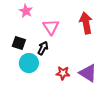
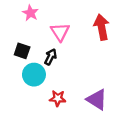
red star: (63, 73) -> (58, 98), moved
purple triangle: (88, 73) -> (97, 99), moved

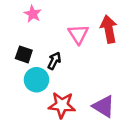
pink triangle: (60, 32) -> (78, 34), moved
red star: (58, 98) -> (62, 105), size x1.5

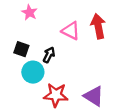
pink triangle: (78, 34) -> (71, 31), turned -30

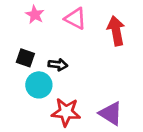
pink triangle: (71, 31) -> (75, 19), moved
black arrow: (49, 55) -> (58, 65), turned 70

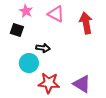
black square: (25, 58) -> (17, 30), moved

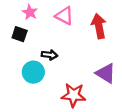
red star: (49, 83) -> (74, 95), moved
purple triangle: (82, 84) -> (106, 73), moved

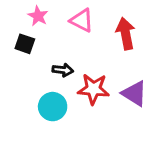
cyan circle: (33, 72) -> (53, 107), moved
red star: (74, 95) -> (93, 89), moved

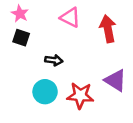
pink star: (38, 16) -> (20, 14), moved
red star: (93, 89) -> (80, 95), moved

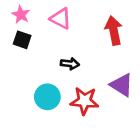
pink triangle: (70, 17) -> (61, 19), moved
black arrow: (54, 60) -> (70, 64), moved

